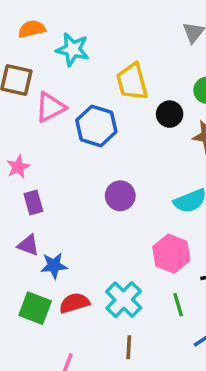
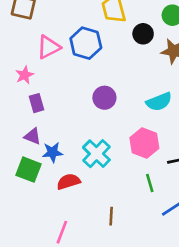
pink triangle: (50, 107) -> (49, 47), moved
cyan cross: (124, 300) -> (96, 154), moved
green square: (35, 308) -> (29, 170), moved

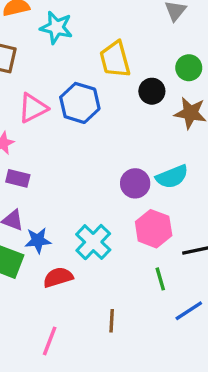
purple circle: (104, 98) -> (135, 183), moved
purple rectangle: (37, 103) -> (18, 178), turned -60

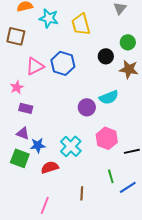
yellow trapezoid: (115, 59) -> (81, 24), moved
cyan semicircle: (172, 177) -> (109, 97), moved
purple circle: (135, 183) -> (87, 107), moved
green line: (160, 279) -> (111, 176), moved

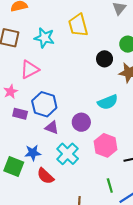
cyan star: (49, 18) -> (44, 38), moved
blue hexagon: (63, 63) -> (44, 104), moved
purple circle: (87, 107) -> (81, 122), moved
purple triangle: (23, 133) -> (52, 127), moved
red semicircle: (50, 167) -> (45, 176), turned -120

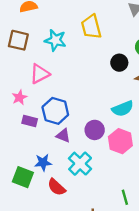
pink hexagon: (106, 145) -> (120, 141), moved

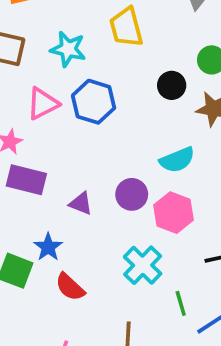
blue hexagon: (55, 111) -> (94, 102), moved
purple rectangle: (30, 121) -> (26, 180), size x1.5
blue star: (43, 162) -> (48, 247), turned -30
cyan cross: (80, 164) -> (143, 265), moved

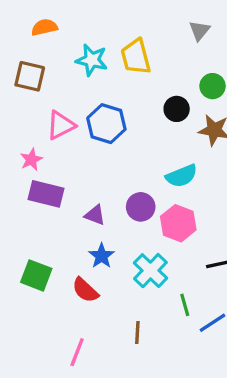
cyan star: (68, 49) -> (92, 60), moved
blue star: (48, 247) -> (102, 256), moved

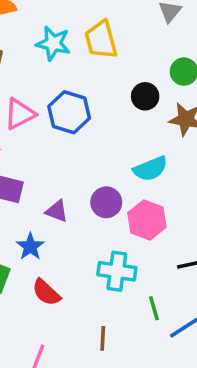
blue star: (102, 256) -> (30, 246), moved
cyan cross: (150, 271) -> (117, 271), turned -36

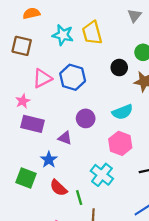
purple circle: (106, 202) -> (86, 118), moved
cyan cross: (117, 271) -> (102, 175), turned 30
green line: (154, 308) -> (79, 198), moved

